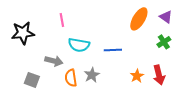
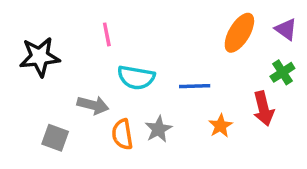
red arrow: (159, 75) -> (264, 109), moved
orange star: (137, 76) -> (220, 126), moved

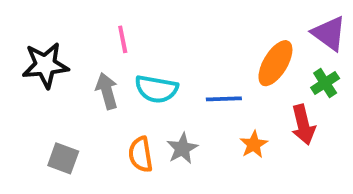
purple triangle: (286, 29) -> (329, 33), size x1.4
orange ellipse: (239, 33) -> (275, 63), moved
gray arrow: (93, 105) -> (107, 91), moved, turned -120

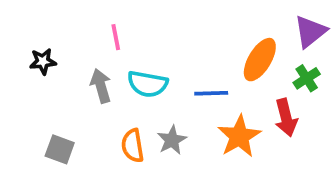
purple triangle: (329, 33) -> (310, 32), turned 45
black star: (45, 65) -> (43, 61), size x0.6
orange star: (254, 144) -> (239, 136), size x1.6

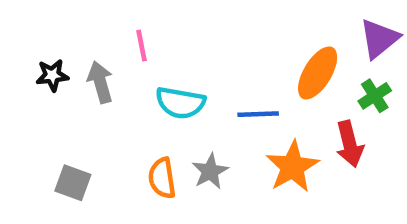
gray arrow: (101, 86) -> (100, 82), moved

